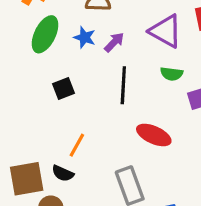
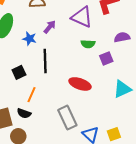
blue star: (85, 37) -> (30, 39), moved
black line: (123, 85) -> (45, 61), moved
black square: (64, 89) -> (19, 72), moved

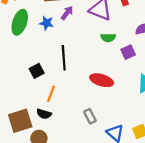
purple arrow: (50, 27) -> (67, 13), moved
blue star: (30, 39) -> (46, 23), moved
gray rectangle: (67, 118) -> (90, 116), size x0.6

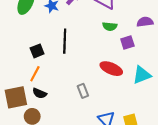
red ellipse: (102, 80) -> (111, 69), moved
orange line: (51, 94) -> (35, 74), moved
gray rectangle: (90, 116) -> (83, 91), moved

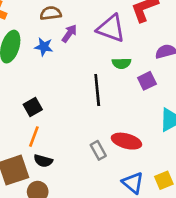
black line: (65, 41) -> (97, 90), moved
red ellipse: (111, 69) -> (126, 141), moved

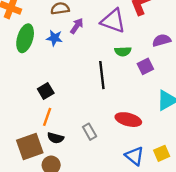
gray rectangle: (98, 150) -> (90, 132), moved

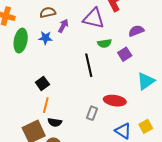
gray rectangle: (90, 132) -> (92, 113), moved, turned 56

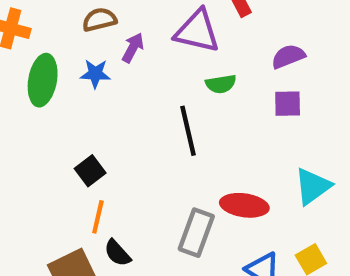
purple square: (125, 54) -> (288, 104), moved, turned 32
cyan triangle: (146, 81) -> (313, 186), moved
gray rectangle: (92, 113) -> (196, 233), size x1.5
black semicircle: (55, 122) -> (117, 253), turned 40

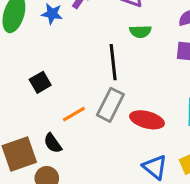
orange line: (98, 217) -> (74, 114), moved, turned 40
gray rectangle: (196, 233) -> (110, 105), moved

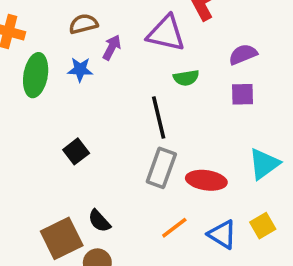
orange line: (74, 114) -> (174, 228), moved

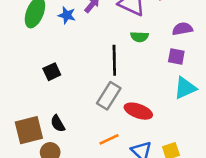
cyan triangle: (264, 164) -> (185, 88), moved

